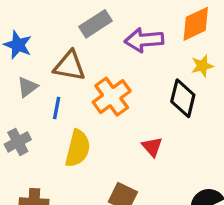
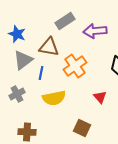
gray triangle: (28, 87) -> (23, 60), size x1.5
yellow semicircle: (78, 148) -> (54, 98), turned 65

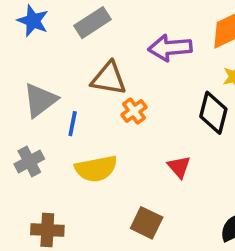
gray rectangle: (65, 21) -> (92, 23), moved
blue star: (17, 34) -> (33, 21), moved
brown triangle: (49, 47) -> (109, 78), moved
orange cross: (75, 66) -> (134, 111), size x0.6

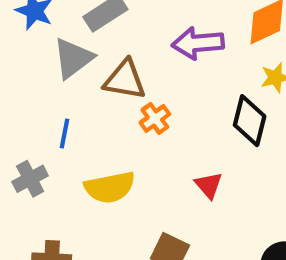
gray triangle: (40, 100) -> (73, 58), moved
blue line: (73, 124) -> (64, 134), moved

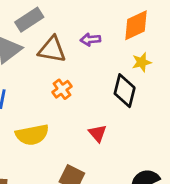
purple arrow: (198, 43) -> (90, 39), size x0.6
brown triangle: (125, 80) -> (52, 49), moved

